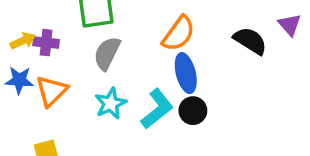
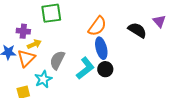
yellow arrow: (23, 41) -> (34, 44), moved
gray semicircle: (107, 53) -> (57, 60), moved
cyan star: (111, 103) -> (43, 79), moved

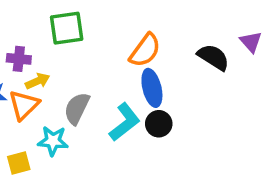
cyan star: (43, 79) -> (53, 141), turned 30

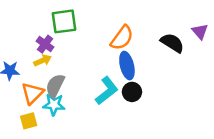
purple cross: (19, 59) -> (45, 44), moved, turned 30
orange triangle: (24, 105) -> (32, 93), moved
gray semicircle: (77, 108) -> (55, 86), moved

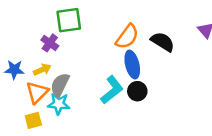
black semicircle: (172, 43) -> (163, 42), moved
yellow arrow: (43, 60) -> (42, 70), moved

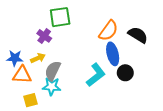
black circle: (137, 91) -> (125, 73), moved
orange triangle: (37, 92) -> (22, 75), moved, turned 48

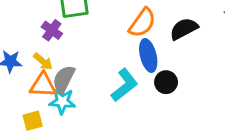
black semicircle: (138, 35) -> (184, 29), turned -60
yellow arrow: (38, 58) -> (43, 61), turned 64
orange triangle: (22, 75) -> (43, 85), moved

